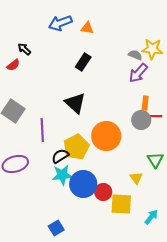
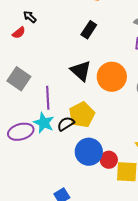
orange circle: (106, 136) -> (112, 77), moved
cyan star: (62, 175) -> (44, 123), moved, turned 30

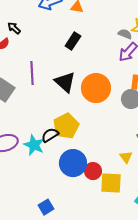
purple line: (48, 98) -> (32, 73), moved
cyan star: (44, 123) -> (34, 145), moved

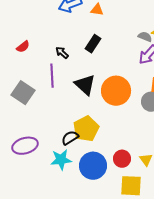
black arrow: (14, 28) -> (62, 53), moved
cyan star: (34, 145) -> (61, 160), moved, turned -30
red circle: (93, 171) -> (122, 159), moved

